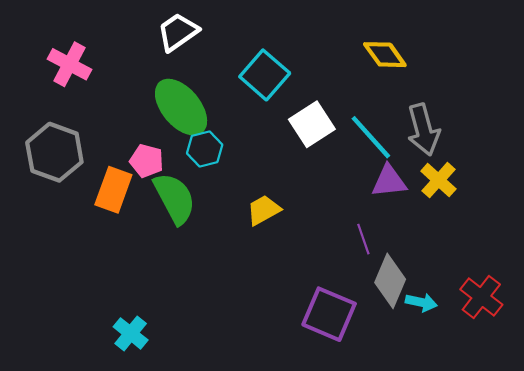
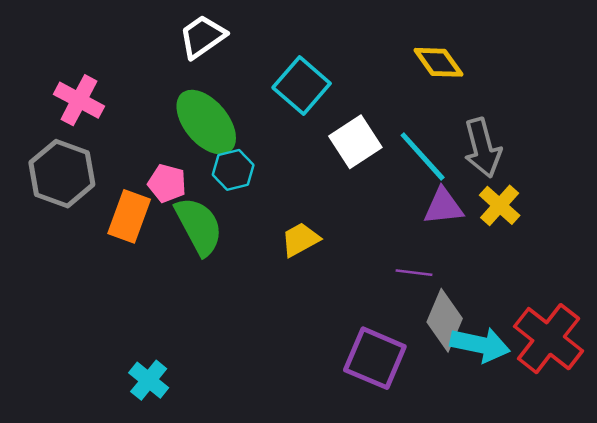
pink cross: (69, 64) -> (79, 100), moved
purple line: (363, 239) -> (414, 273), turned -64
red cross: (481, 297) -> (549, 339), size x1.4
cyan arrow: (421, 302) -> (480, 345), size x1.6

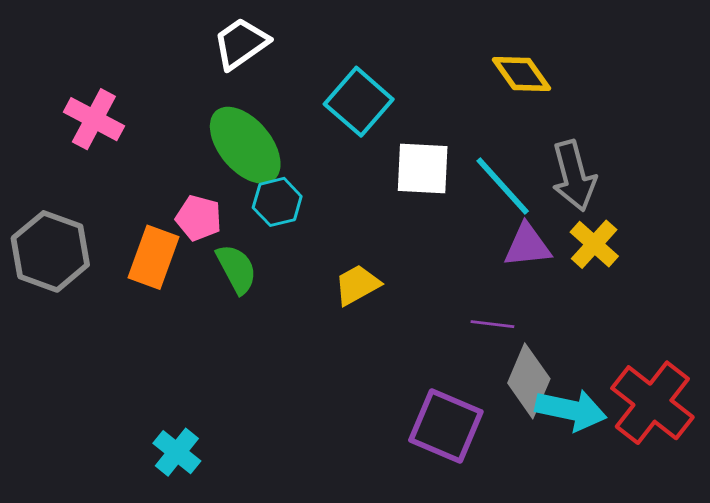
white square: (355, 142) -> (423, 169), turned 36
gray hexagon: (62, 174) -> (50, 251), moved
green semicircle: (199, 226) -> (236, 269), size x0.7

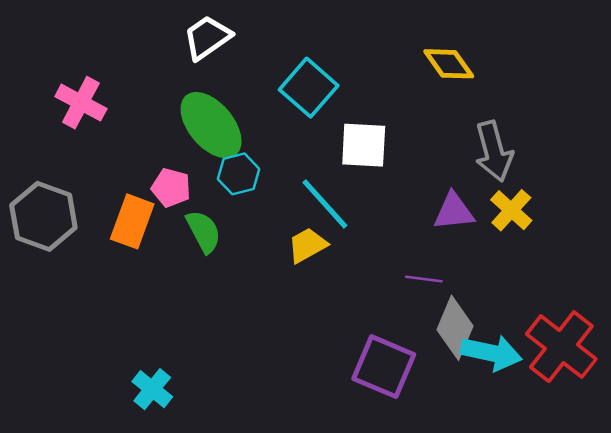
cyan line: (503, 186) -> (325, 204), moved

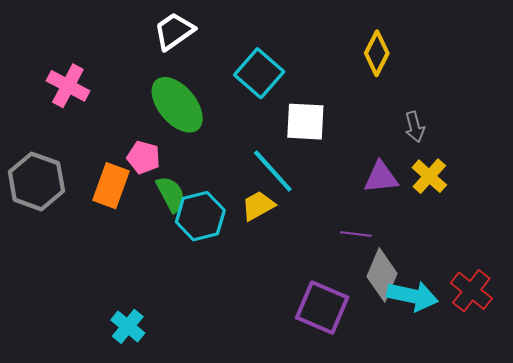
yellow diamond: (449, 64) -> (377, 53), turned 63
gray arrow: (494, 151) -> (415, 127), size x0.6
cyan hexagon: (239, 174) -> (200, 216), moved, size x1.4
red cross: (561, 347) -> (471, 291), size x0.7

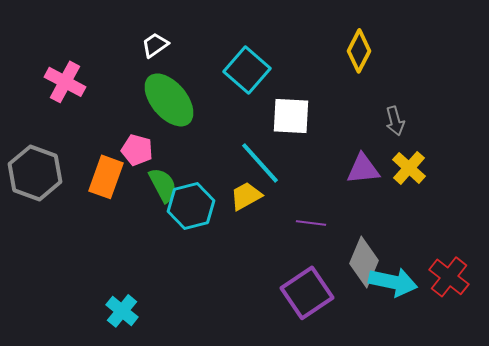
white trapezoid: (174, 31) -> (155, 45), moved, size x0.7
purple line: (356, 234) -> (311, 223), moved
purple square: (322, 308) -> (307, 293), turned 33

